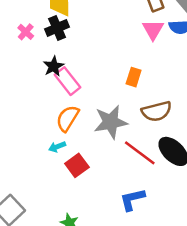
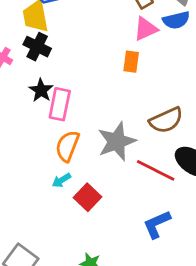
black cross: (57, 28) -> (37, 47), turned -30
pink triangle: (153, 30) -> (146, 29), turned 45
orange rectangle: (134, 77) -> (131, 62), moved
pink rectangle: (67, 81) -> (60, 104), turned 60

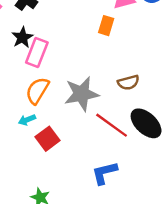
brown semicircle: (166, 120) -> (128, 82), size x0.7

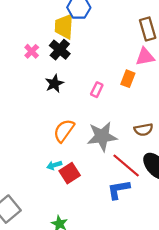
pink rectangle: (37, 52) -> (97, 90), moved, size x0.6
cyan arrow: (27, 120) -> (54, 165), moved
blue L-shape: (105, 173) -> (119, 190), moved

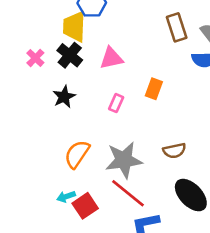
pink triangle: (145, 57) -> (111, 58), moved
red line: (126, 166) -> (128, 193), moved

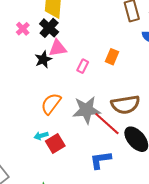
pink triangle: (111, 58) -> (58, 48), moved
brown semicircle: (174, 151) -> (125, 105), size x1.6
red line: (128, 193) -> (107, 124), moved

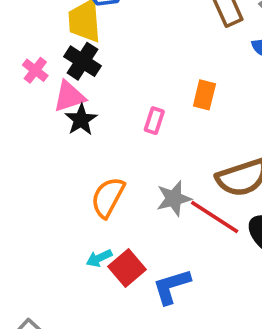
pink triangle: (58, 48) -> (69, 96), moved
gray star: (86, 110) -> (174, 198), size x0.7
blue L-shape: (101, 160) -> (172, 286), moved

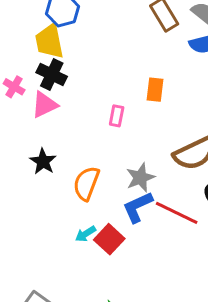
black star: (81, 120) -> (43, 161), moved
red line: (215, 217) -> (177, 213), moved
blue L-shape: (172, 286) -> (138, 207), moved

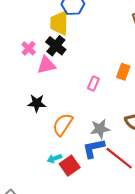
black star: (43, 161) -> (37, 103), turned 30

